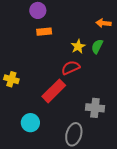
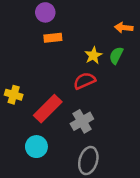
red rectangle: (54, 91) -> (48, 109), moved
gray cross: (95, 108) -> (82, 121), moved, turned -36

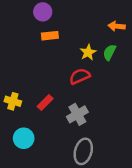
yellow cross: (14, 95) -> (13, 101), moved
red rectangle: (48, 109) -> (45, 102), size x0.6
cyan circle: (36, 147) -> (24, 138), moved

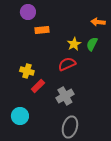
purple circle: (43, 12) -> (28, 12), moved
yellow cross: (13, 101) -> (27, 71), moved

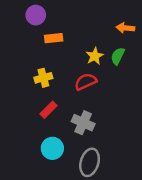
yellow cross: (27, 71) -> (43, 78), moved, turned -32
gray cross: (65, 96) -> (83, 123), turned -36
cyan circle: (20, 116) -> (52, 148), moved

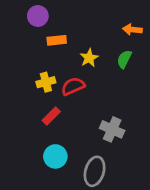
yellow star: (95, 56) -> (89, 58), moved
red semicircle: (86, 82) -> (73, 86), moved
gray cross: (83, 123) -> (112, 129), moved

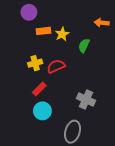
yellow star: (89, 58) -> (62, 34), moved
green semicircle: (124, 59) -> (84, 45), moved
cyan circle: (55, 156) -> (42, 111), moved

